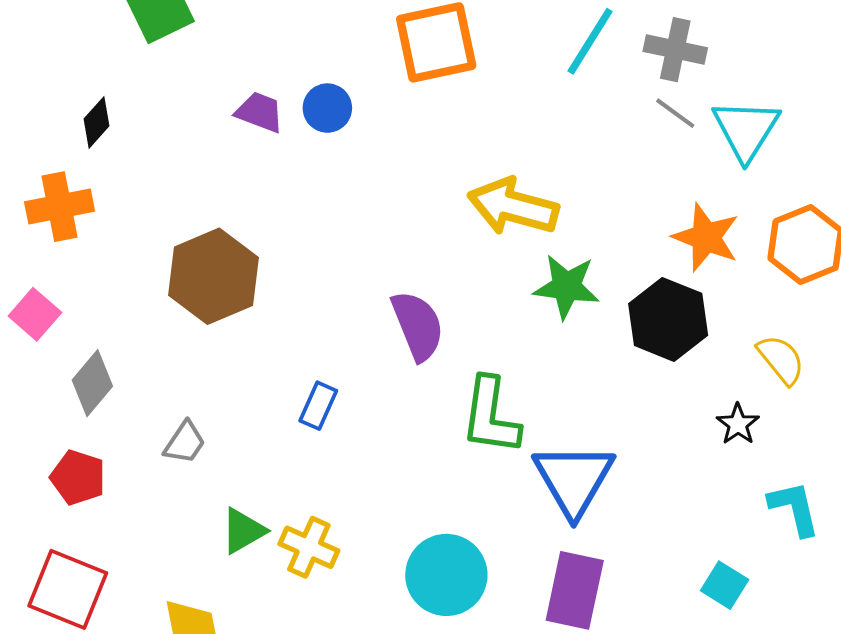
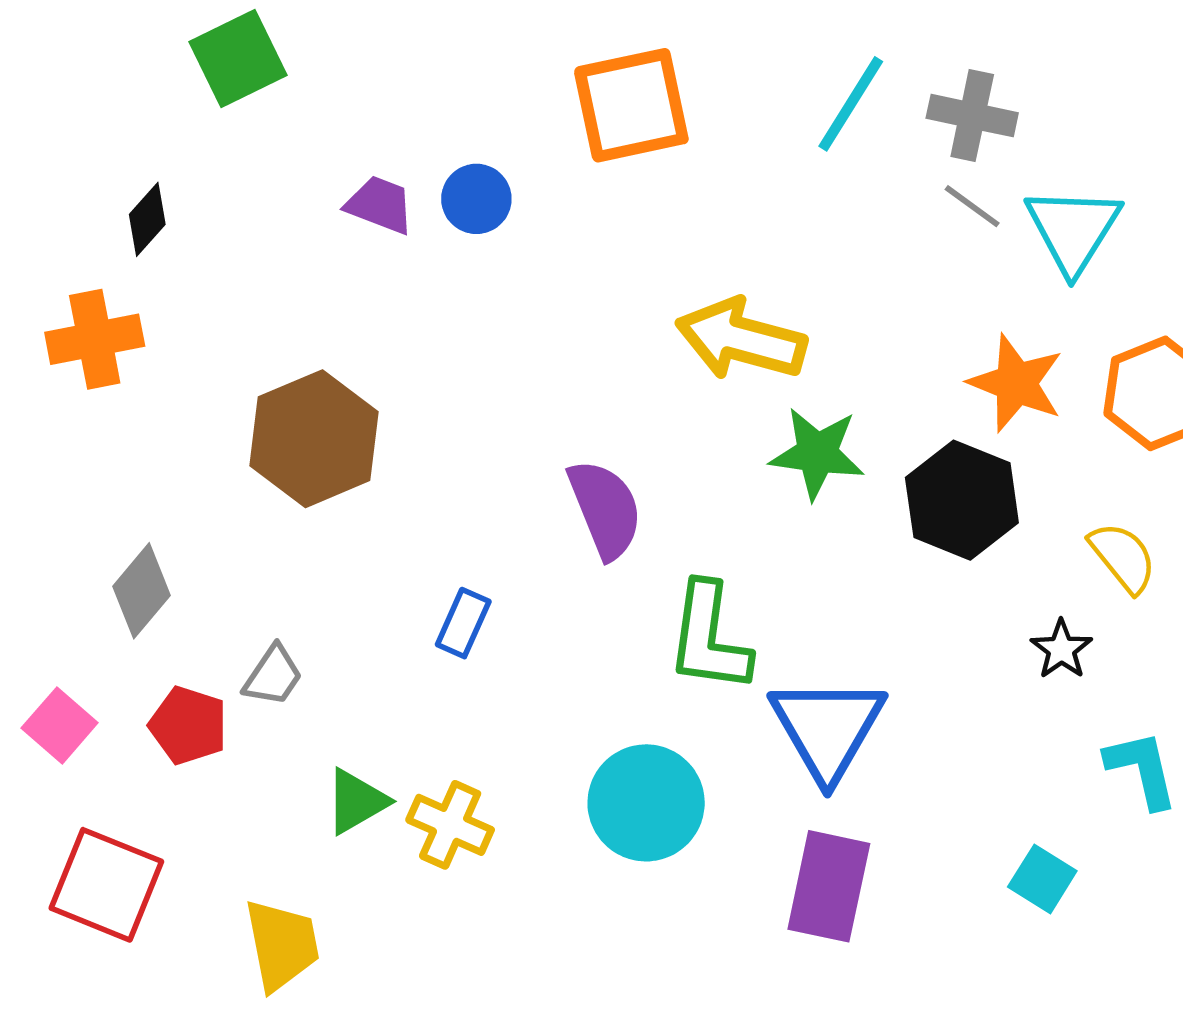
pink square: (35, 314) -> (60, 725), moved
red pentagon: (78, 477) -> (188, 725), moved
cyan circle: (446, 575) -> (646, 803), moved

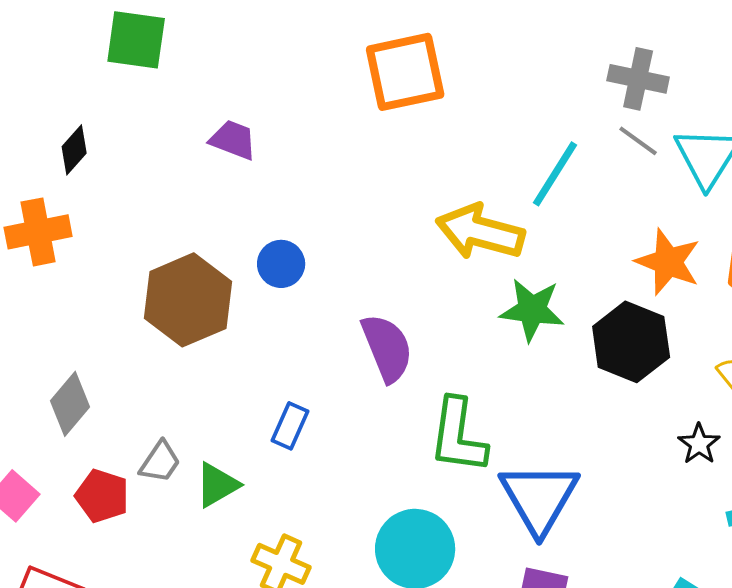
green square: (238, 58) -> (136, 40), turned 34
cyan line: (851, 104) -> (555, 174), moved
blue circle: (476, 199) -> (281, 264), moved
green triangle: (356, 801) -> (217, 485), moved

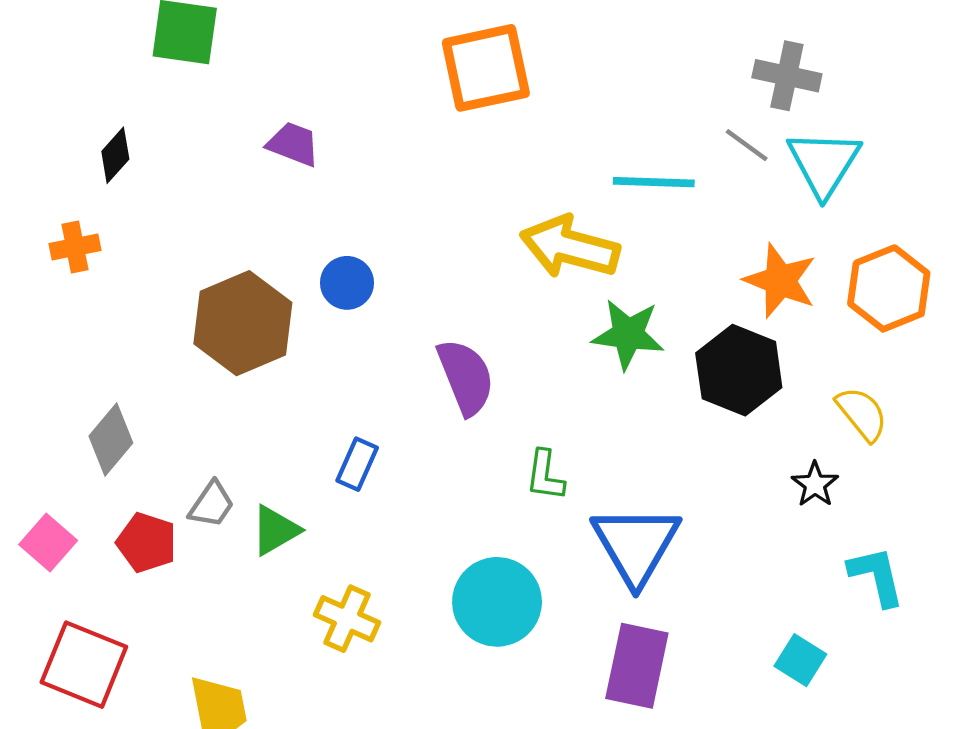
gray cross: (638, 79) -> (787, 76), moved
cyan line: (555, 174) -> (654, 182), turned 60
orange cross: (38, 232) -> (75, 247), size x0.7
green L-shape: (458, 436) -> (545, 475), size x0.6

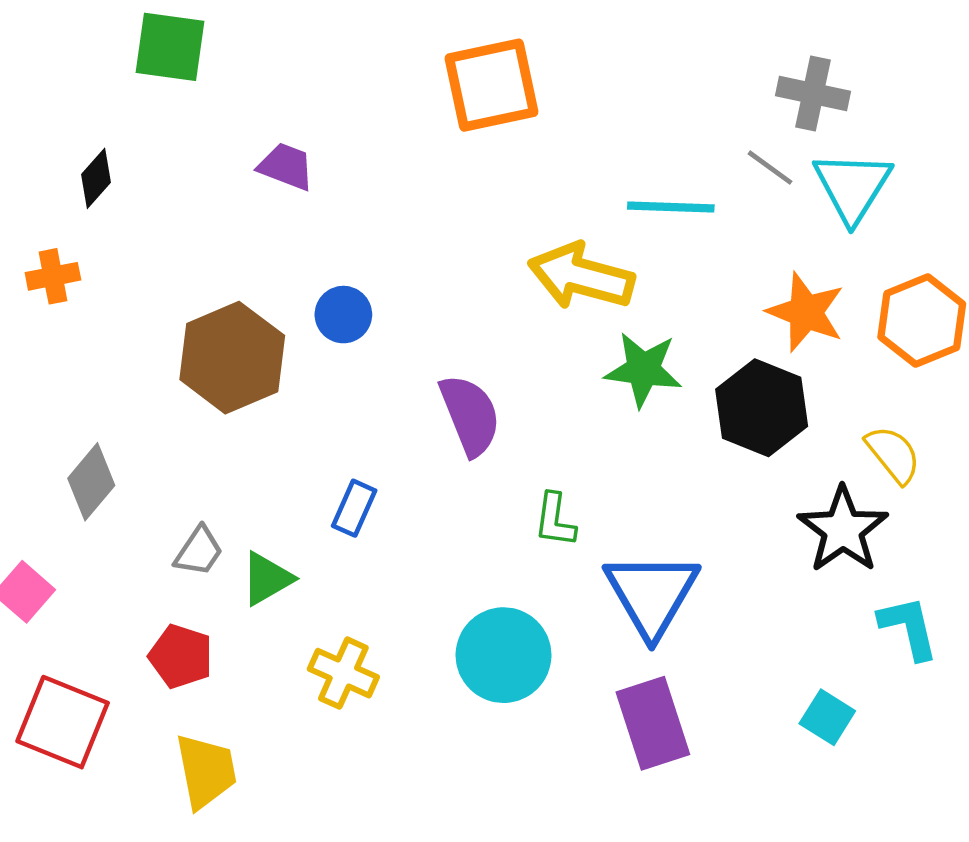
black star: (815, 484) -> (843, 530), size x1.8
red pentagon: (147, 543) -> (181, 656), moved
purple rectangle: (637, 666) -> (653, 723), turned -30

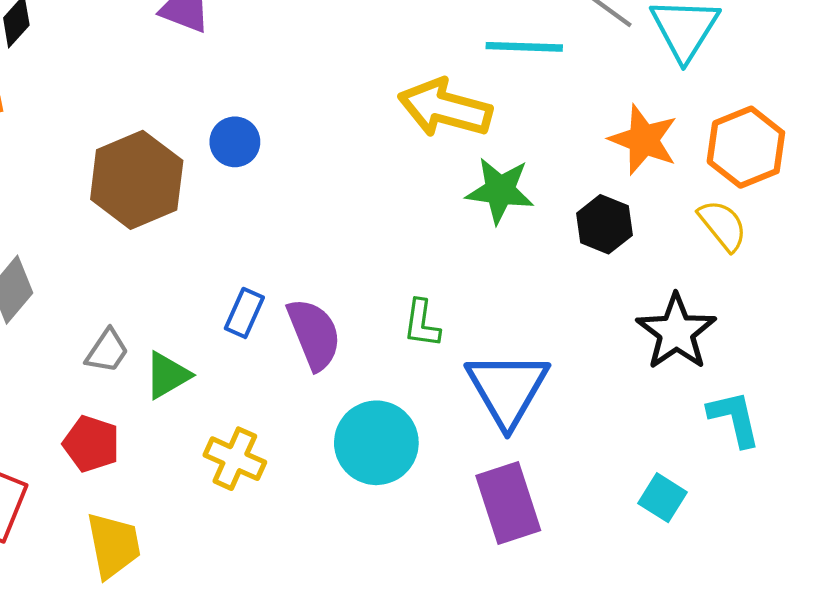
black hexagon: (762, 408) -> (604, 224), size x0.7
purple semicircle: (470, 415) -> (314, 334), moved
yellow semicircle: (893, 454) -> (723, 225), moved

